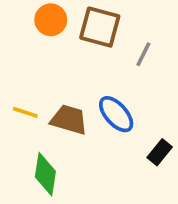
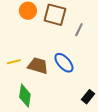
yellow line: (25, 112) -> (14, 62), turned -32
black rectangle: (160, 152) -> (88, 97), moved

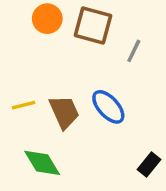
brown trapezoid: (38, 66) -> (64, 112), turned 50
green diamond: (25, 96) -> (42, 163), turned -40

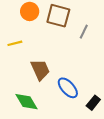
yellow line: (24, 105) -> (15, 43), moved
blue ellipse: (108, 107) -> (68, 88), moved

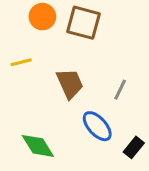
gray line: (84, 32) -> (120, 90), moved
brown trapezoid: (40, 70) -> (70, 84), moved

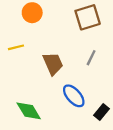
brown square: (84, 23) -> (88, 17), moved, turned -32
gray line: (120, 90) -> (91, 58), moved

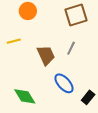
gray line: (91, 58) -> (71, 48), moved

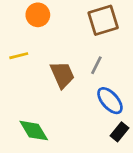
blue ellipse: (64, 83) -> (110, 101), moved

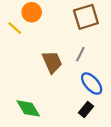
yellow line: (19, 56) -> (15, 28), moved, turned 56
black rectangle: (119, 132) -> (86, 110), moved

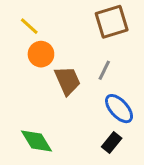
orange circle: (32, 12) -> (41, 54), moved
yellow line: (15, 28) -> (29, 26), moved

